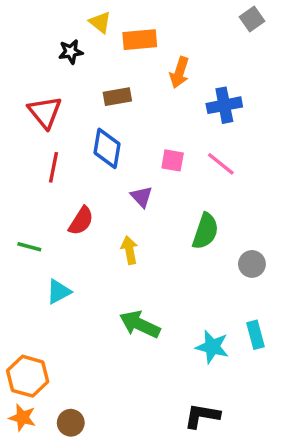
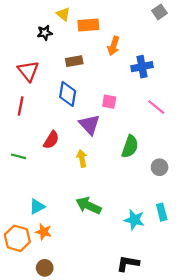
pink line: (221, 164) -> (156, 107), moved
red line: (53, 167) -> (21, 106), moved
purple triangle: (142, 197) -> (90, 125), size x1.5
cyan triangle: (59, 292) -> (37, 207), moved
orange star: (22, 418) -> (44, 232), moved

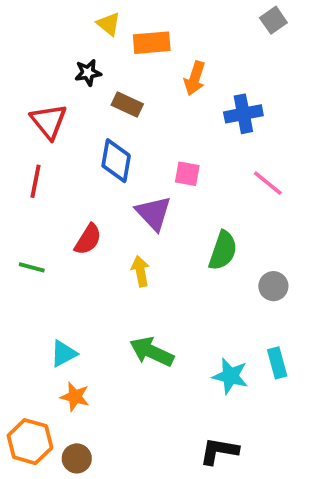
black star: (45, 33) -> (88, 73), moved
brown rectangle: (74, 61) -> (127, 104), turned 35
orange hexagon: (17, 238) -> (30, 442), moved

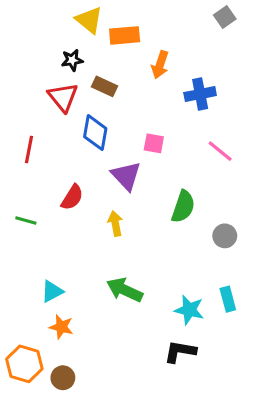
yellow triangle: (109, 24) -> (89, 20), size x1.4
red triangle: (49, 121) -> (63, 97), moved
black L-shape: (219, 451) -> (180, 352), moved

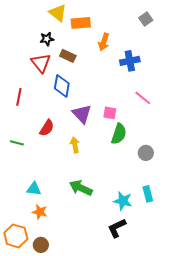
gray square: (225, 17) -> (146, 19), moved
pink square: (154, 143) -> (110, 113), moved
cyan triangle: (52, 291) -> (34, 189), turned 35
black L-shape: (180, 352) -> (117, 228), turned -35

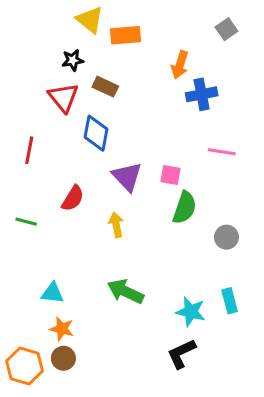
orange arrow: (104, 42) -> (180, 65), moved
pink line: (143, 98) -> (222, 152), turned -30
brown circle: (41, 245) -> (63, 358), moved

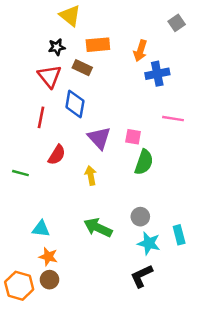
orange rectangle: (126, 35) -> (98, 45), moved
red line: (29, 150) -> (41, 117), moved
gray circle: (226, 237) -> (140, 217), moved

